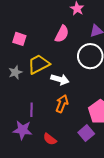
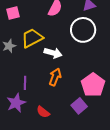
pink square: (19, 39) -> (13, 13), turned -32
purple star: (22, 130) -> (16, 103), turned -30

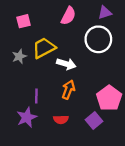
red semicircle: (43, 112) -> (61, 120), moved, turned -40

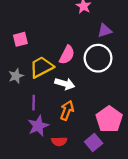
pink semicircle: (68, 16) -> (67, 55), moved
purple line: (36, 96) -> (34, 103), moved
purple star: (27, 117) -> (38, 126), moved

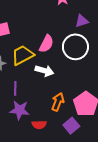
orange arrow: (67, 110) -> (58, 102), moved
purple star: (38, 126) -> (19, 110), turned 30

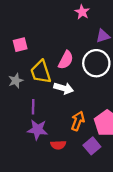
yellow trapezoid: (23, 55) -> (41, 72), turned -80

